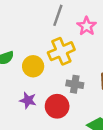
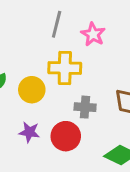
yellow cross: (61, 51) -> (65, 68), turned 30

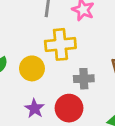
purple star: (29, 132) -> (34, 108), turned 30

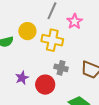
yellow circle: (32, 68) -> (27, 31), moved

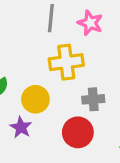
yellow circle: (27, 31) -> (35, 99), moved
purple star: (22, 78) -> (21, 127), moved

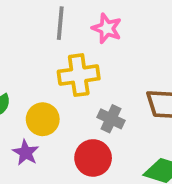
gray cross: (93, 99) -> (111, 119), turned 30

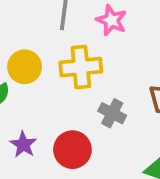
yellow circle: (43, 119) -> (25, 67), moved
red circle: (93, 158) -> (72, 150), moved

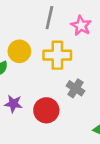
purple star: (23, 145) -> (13, 104), turned -30

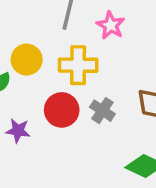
red circle: (46, 110) -> (62, 110), moved

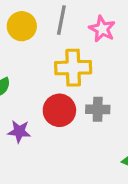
yellow circle: (27, 60) -> (22, 26), moved
gray cross: (102, 111) -> (98, 109), turned -30

